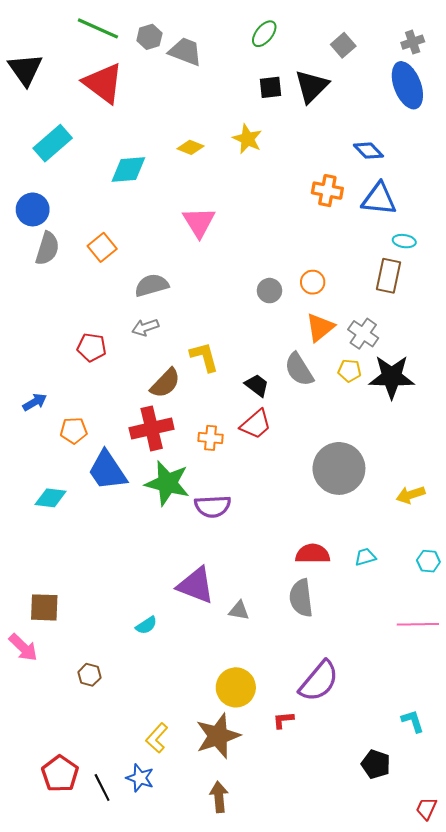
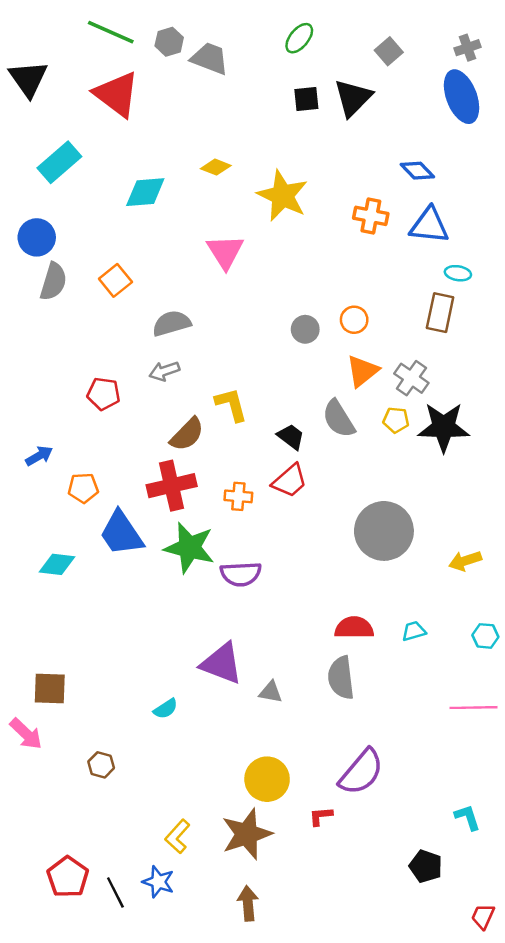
yellow star: (247, 139) -> (283, 196), moved, size x1.5

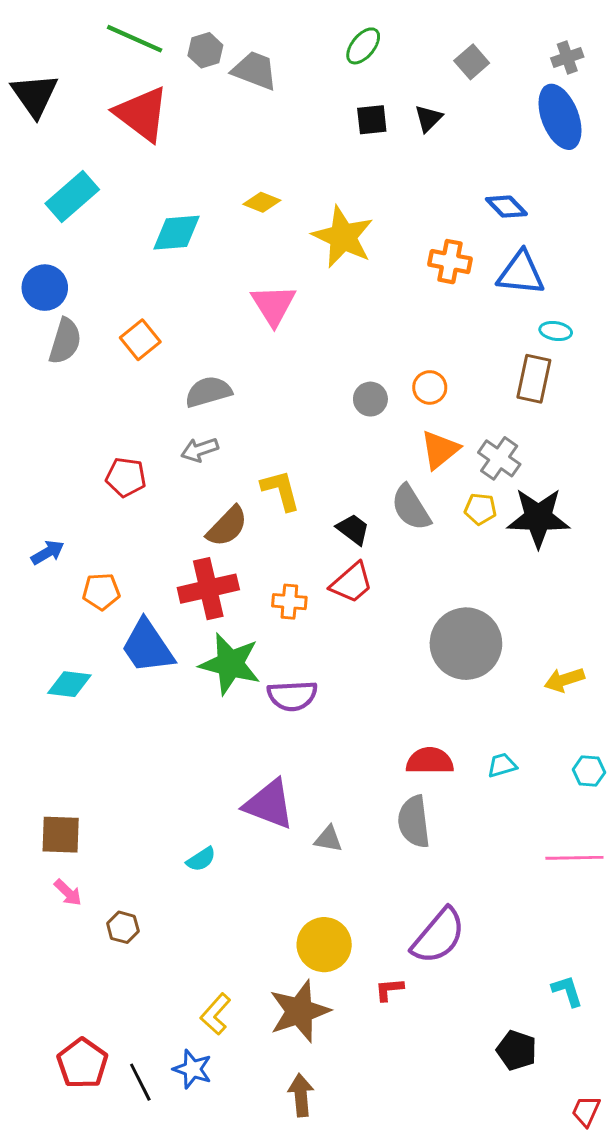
black triangle: (353, 98) -> (428, 118), size x0.6
pink arrow: (26, 734) -> (68, 893), moved, size x0.7

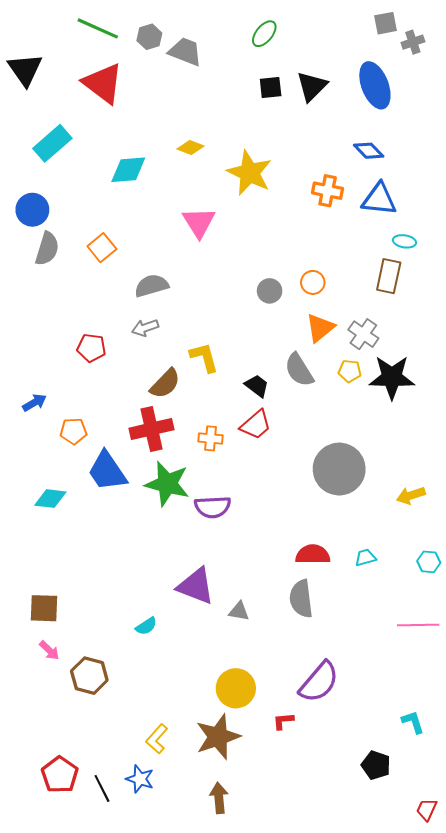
gray square: (472, 62) -> (386, 23), moved, turned 30
blue ellipse: (560, 117) -> (375, 85), moved
black triangle: (428, 118) -> (312, 86), size x1.5
brown hexagon: (123, 927) -> (89, 676), size x1.6

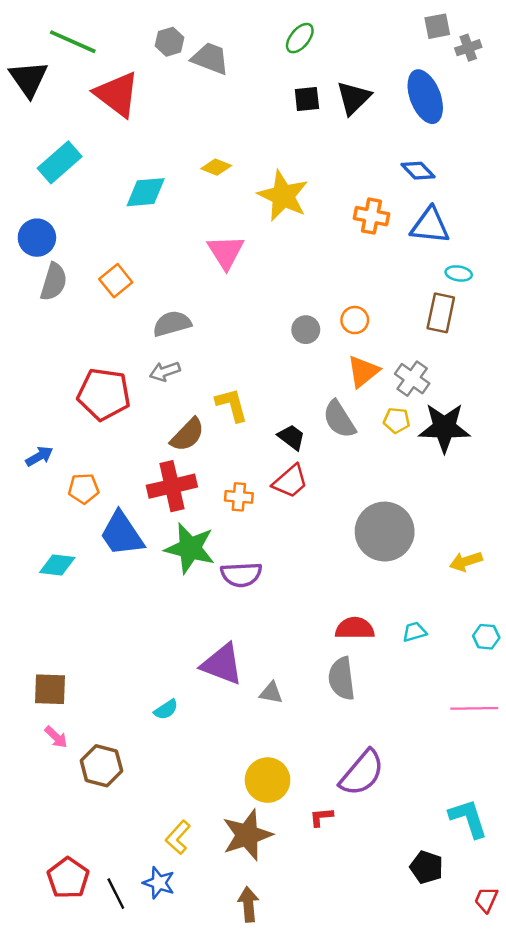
green line: (98, 28) -> (73, 42), moved
red pentagon: (91, 348) -> (104, 394), size x1.6
cyan L-shape: (413, 722) -> (468, 818), size x1.5
red trapezoid: (427, 810) -> (486, 900), moved

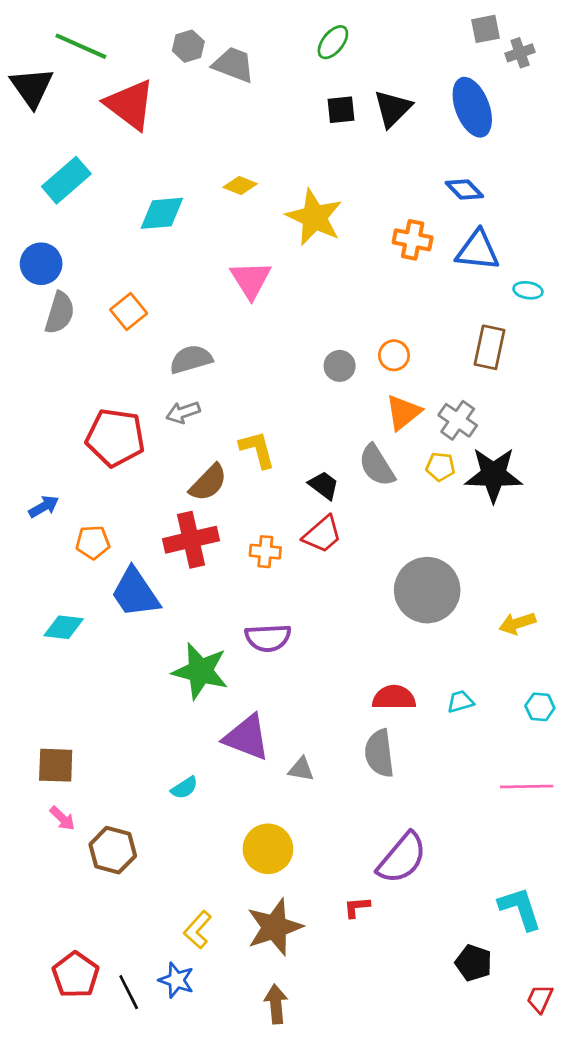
cyan ellipse: (459, 273) -> (528, 290), moved
green star: (190, 548) -> (200, 671), moved
yellow circle: (268, 780) -> (268, 849), moved

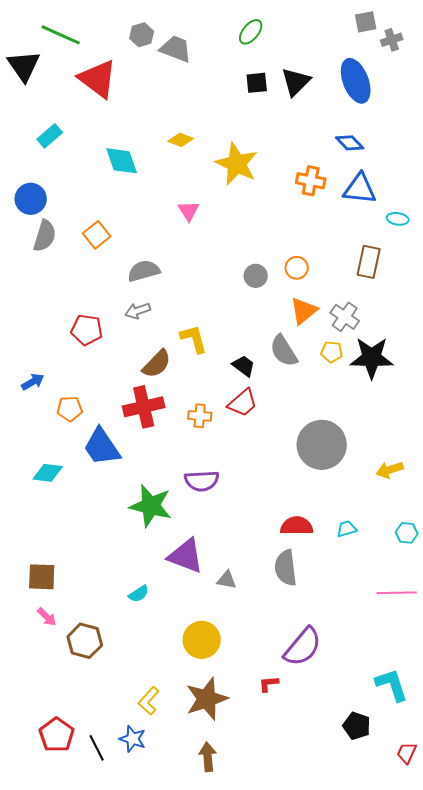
cyan rectangle: (66, 180) -> (50, 136), size x0.7
cyan diamond: (162, 213) -> (122, 161), turned 75
pink triangle: (251, 280) -> (189, 211), size x0.7
red pentagon: (115, 438) -> (87, 330), size x0.7

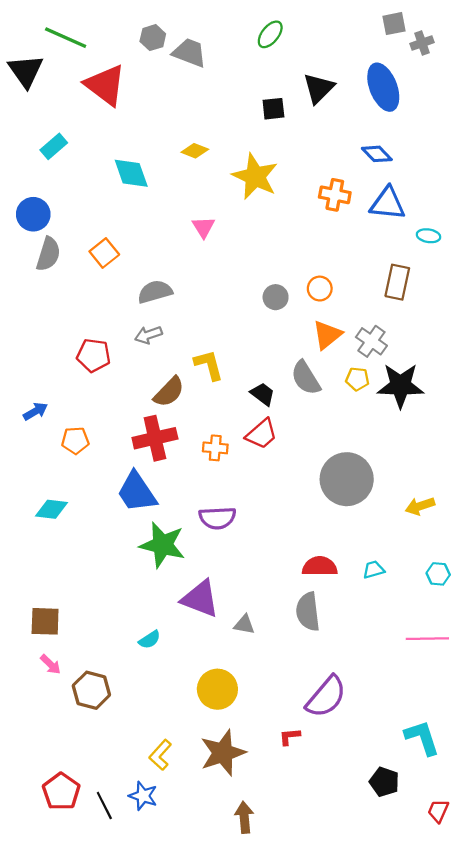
black square: (257, 83) -> (273, 109), moved
blue trapezoid: (102, 447) -> (137, 492), moved
brown arrow: (208, 757) -> (244, 817), moved

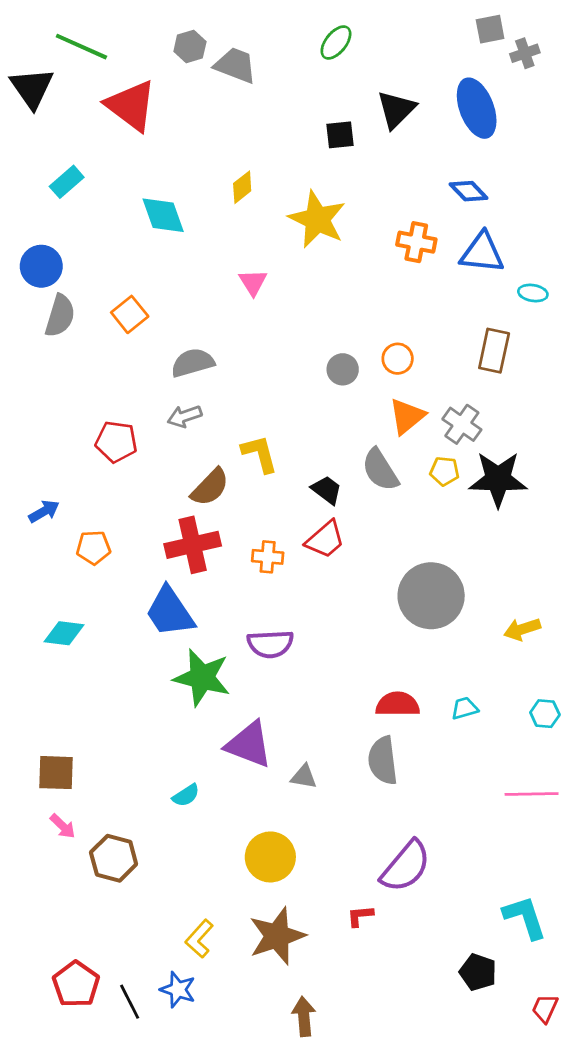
yellow diamond: (195, 151) -> (242, 187), turned -60

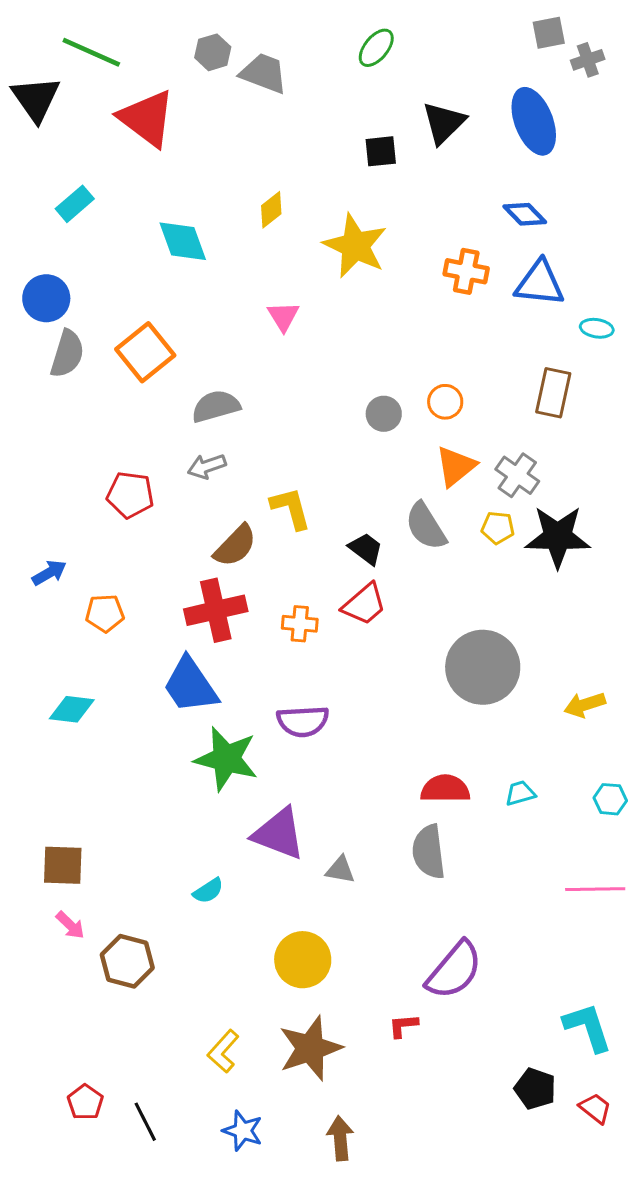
orange square: (130, 314) -> (145, 352), size x1.4
red pentagon: (76, 984) -> (85, 1102), size x0.7
blue star: (178, 990) -> (243, 1131), moved
red trapezoid: (545, 1008) -> (595, 1108), moved, turned 104

